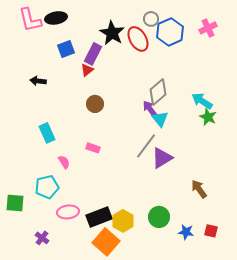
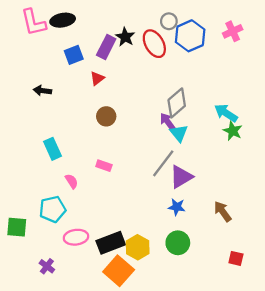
black star: (112, 33) -> (125, 37), size x0.7
purple rectangle: (93, 54) -> (106, 47), moved
blue star: (186, 232) -> (177, 207), moved

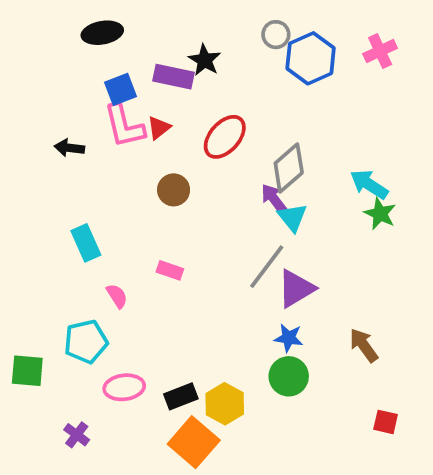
pink L-shape: (33, 22) -> (124, 126), moved
red ellipse: (154, 44) -> (225, 137), moved, turned 72
purple rectangle: (106, 47) -> (174, 77), turned 75
black rectangle: (111, 243) -> (181, 396), size x0.7
green circle: (178, 243) -> (289, 376), moved

